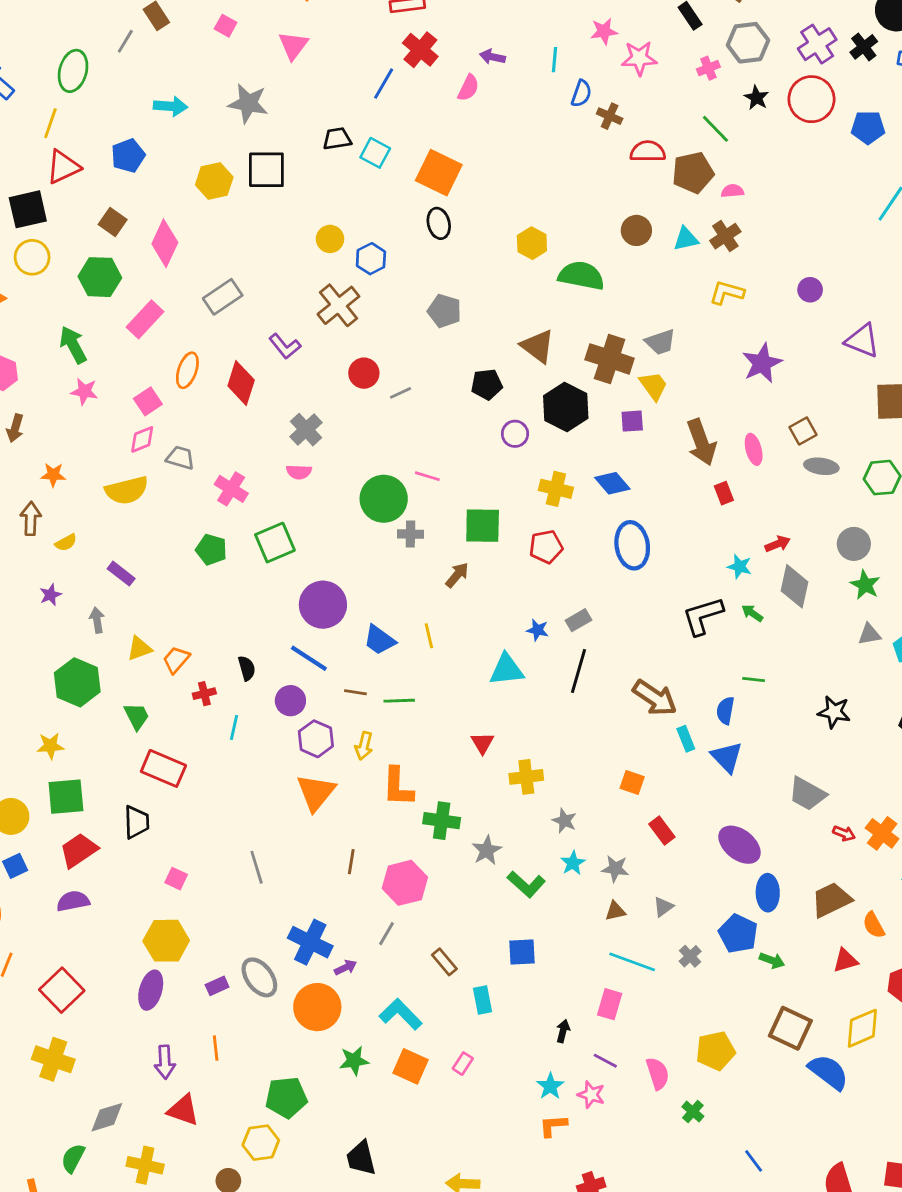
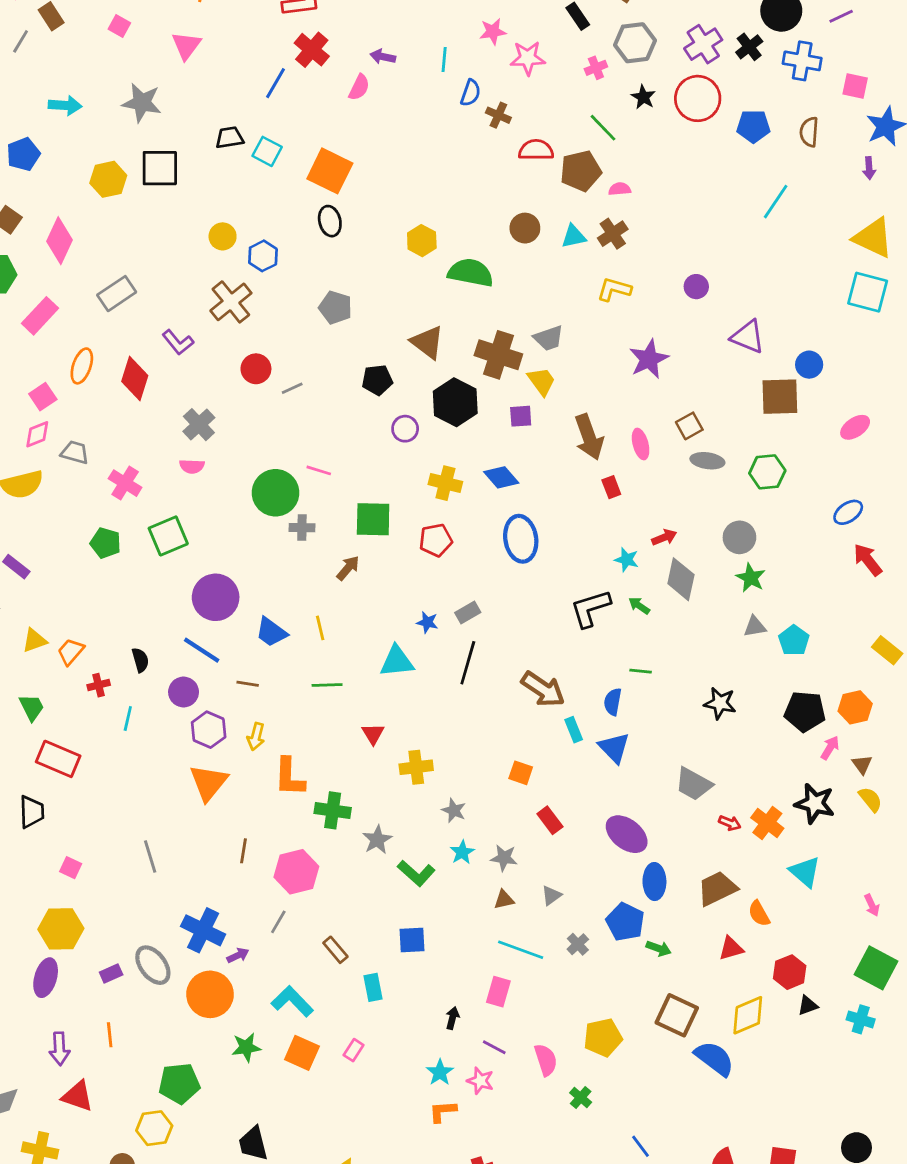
green line: (399, 701) -> (327, 685), moved

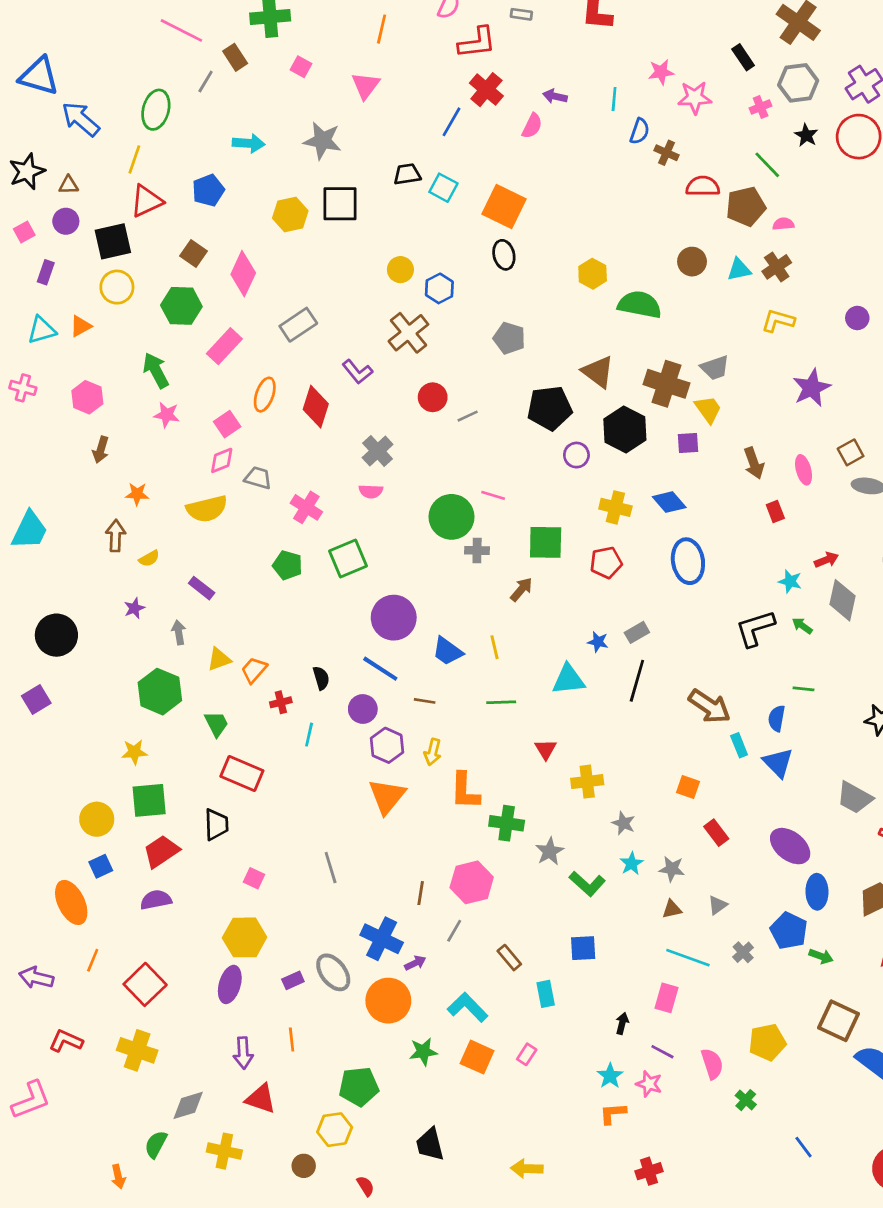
black pentagon: (377, 380) -> (550, 408), size x1.5
brown arrow: (589, 437) -> (754, 463), size x0.7
brown line: (243, 851) -> (421, 893), moved

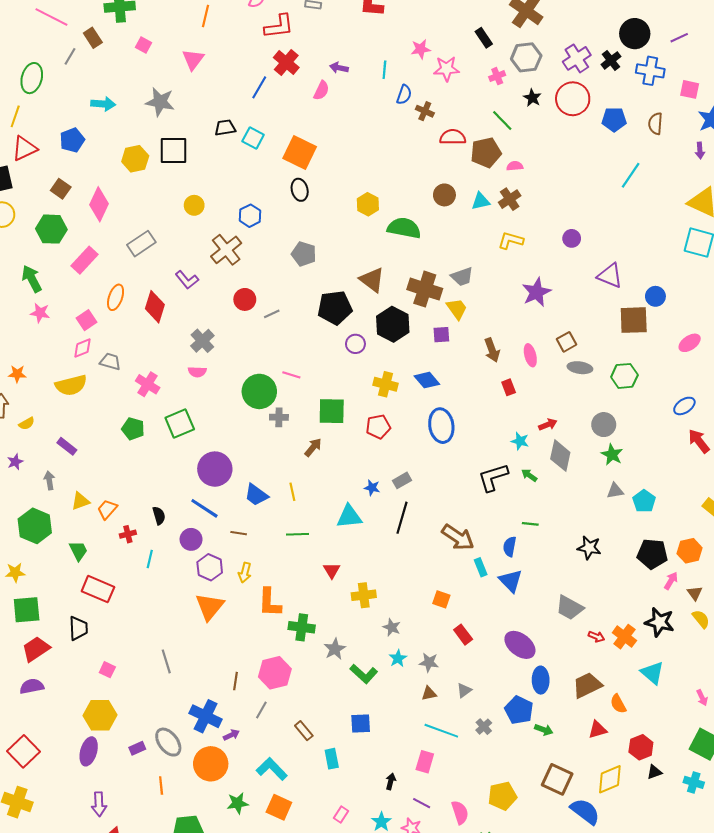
yellow circle: (400, 270) -> (194, 205), moved
orange line: (292, 1040) -> (161, 786), moved
pink rectangle: (527, 1054) -> (341, 814), moved

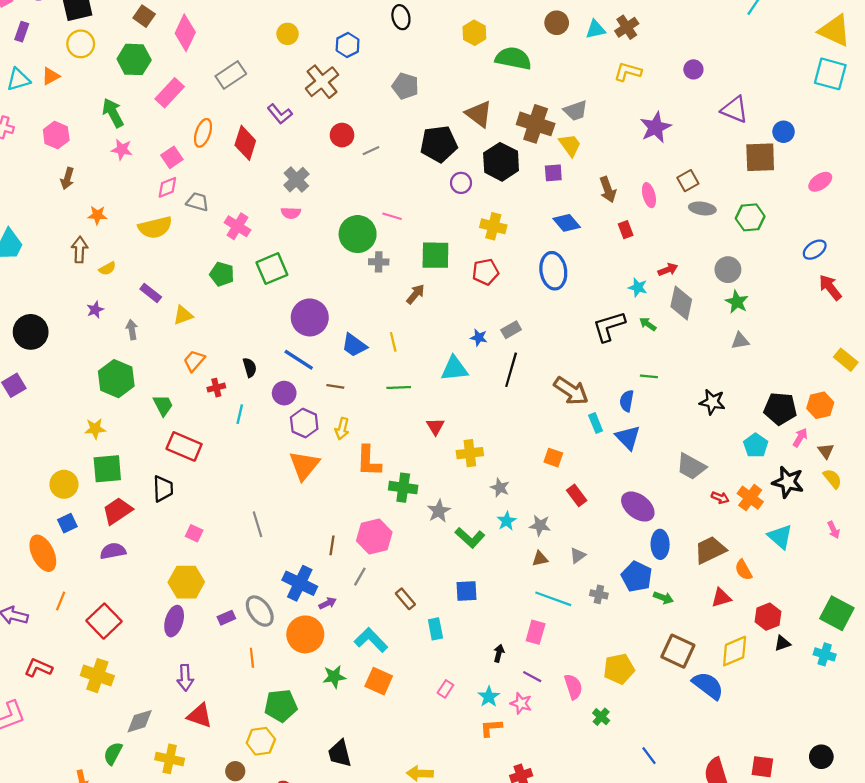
blue diamond: (427, 380) -> (567, 223), moved
yellow triangle: (80, 501) -> (183, 315), moved
cyan pentagon: (644, 501) -> (756, 445), moved
pink arrow: (702, 698) -> (834, 530), moved
gray cross: (484, 727) -> (599, 594), turned -35

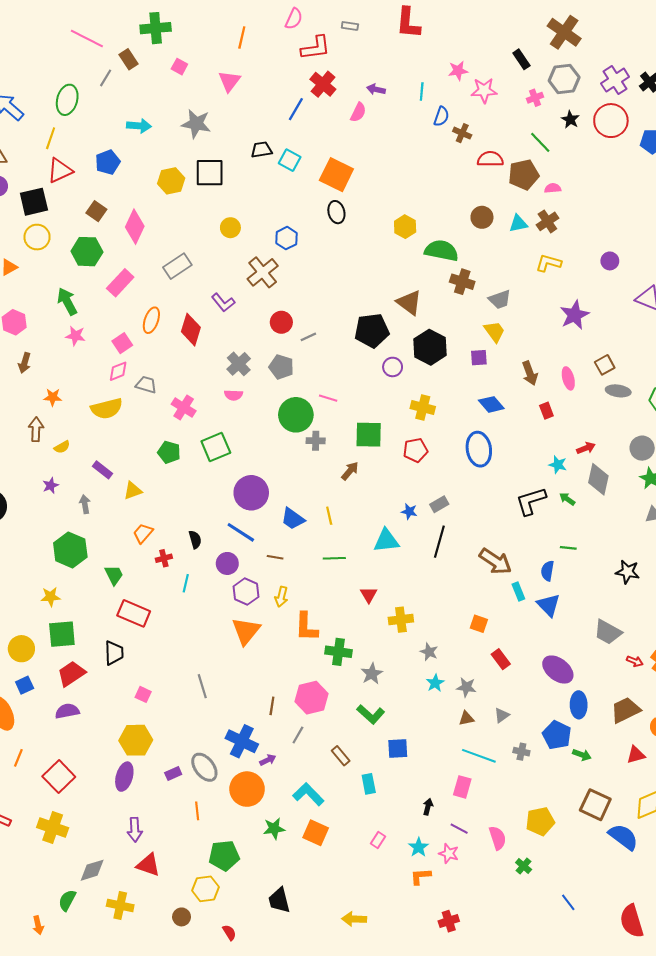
gray pentagon: (405, 86) -> (281, 367), moved
brown cross: (536, 124) -> (462, 282), moved, size x0.7
green L-shape: (470, 538) -> (371, 714), moved

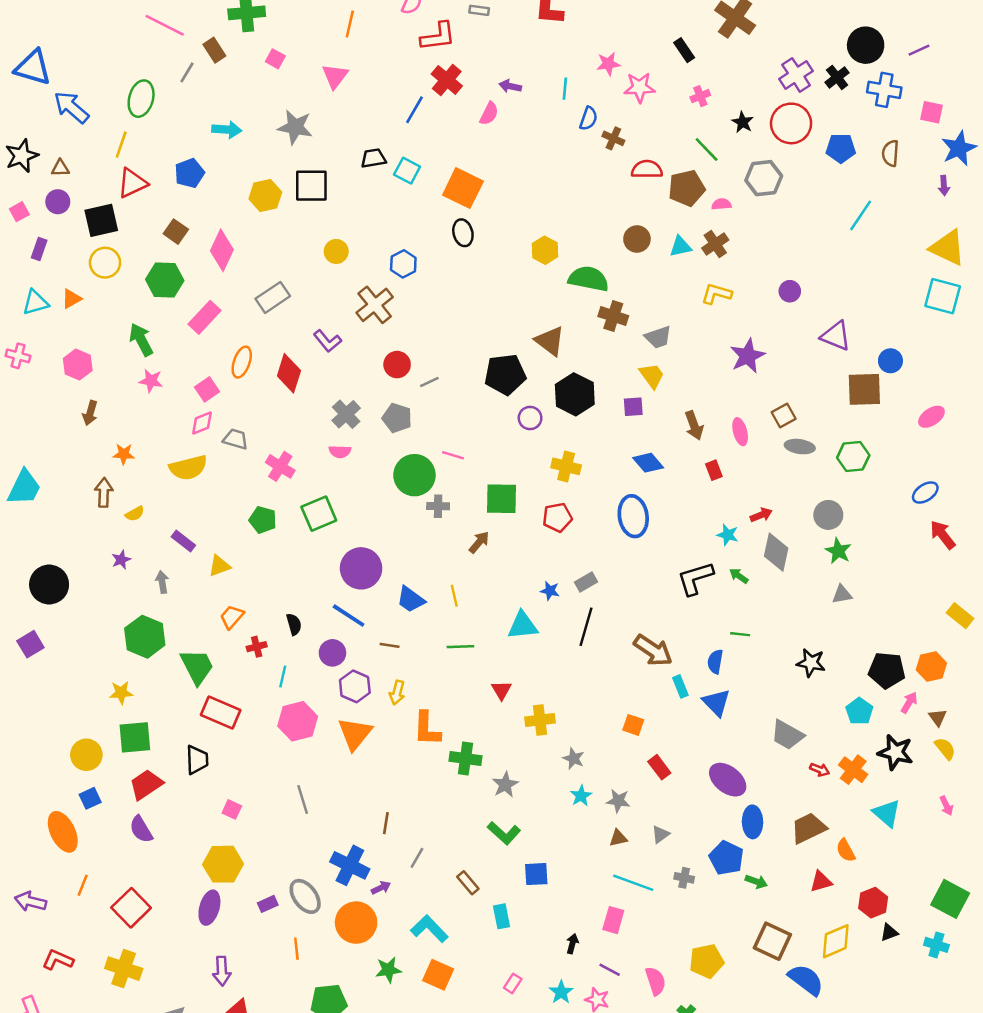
gray hexagon: (564, 79) -> (764, 178), moved
green trapezoid: (114, 575) -> (197, 667), size x1.5
pink hexagon: (311, 698) -> (298, 721), moved
purple semicircle: (67, 711) -> (141, 829), turned -110

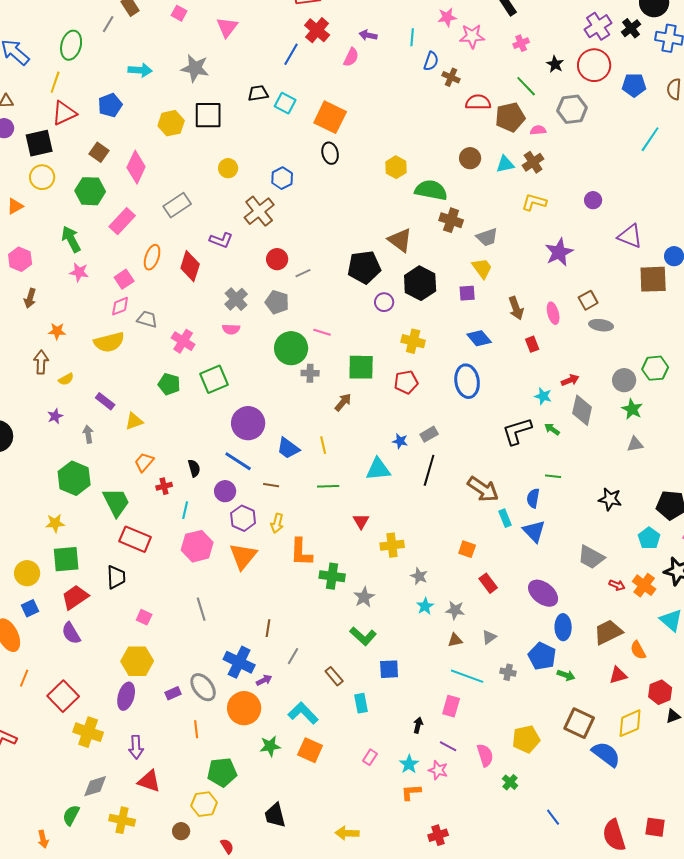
purple L-shape: (327, 341) -> (221, 240), turned -30
green hexagon: (853, 457) -> (655, 368), moved
yellow cross: (124, 969) -> (88, 732), moved

